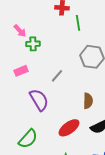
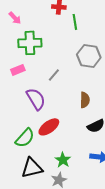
pink arrow: (20, 31) -> (15, 18), moved
green cross: (33, 44) -> (30, 43), size x1.6
red ellipse: (69, 128) -> (49, 127), moved

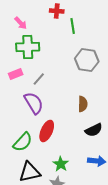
pink arrow: (15, 18) -> (21, 23), moved
gray line: (54, 75) -> (39, 79), moved
red ellipse: (49, 127) -> (47, 131), turned -30

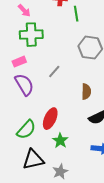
gray line: (39, 79) -> (54, 72), moved
purple semicircle: (34, 103) -> (24, 85), moved
green star: (61, 164) -> (60, 141), moved

